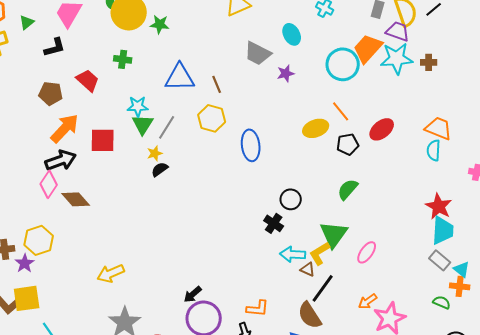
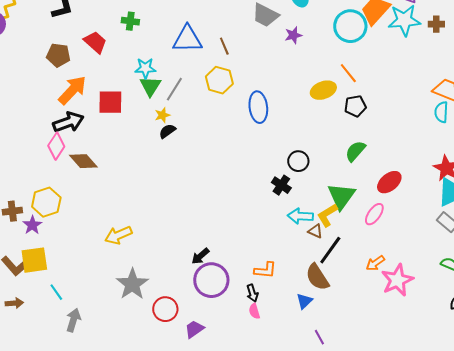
red ellipse: (382, 129) -> (389, 182), moved

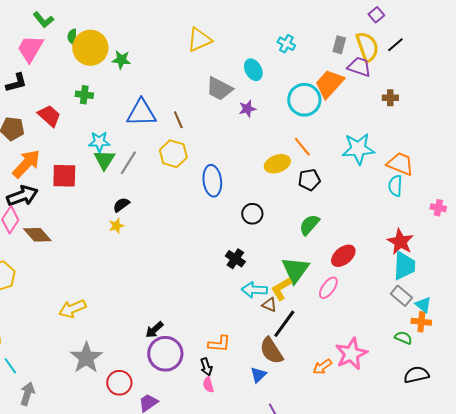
cyan star: (404, 20) -> (358, 149), moved
yellow star: (162, 115) -> (116, 226), moved
black circle: (298, 161) -> (252, 214), moved
orange arrow: (375, 263) -> (322, 367), moved

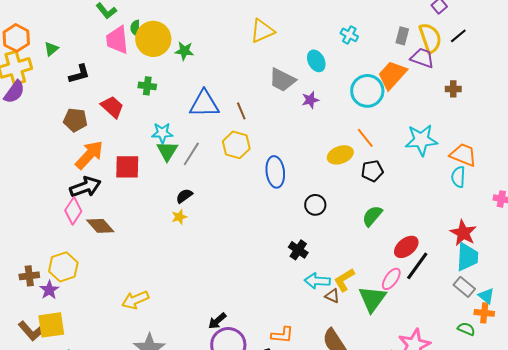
pink trapezoid: (30, 49) -> (117, 40), moved, turned -36
green triangle: (295, 270) -> (372, 299), moved
black line: (284, 324) -> (417, 266), moved

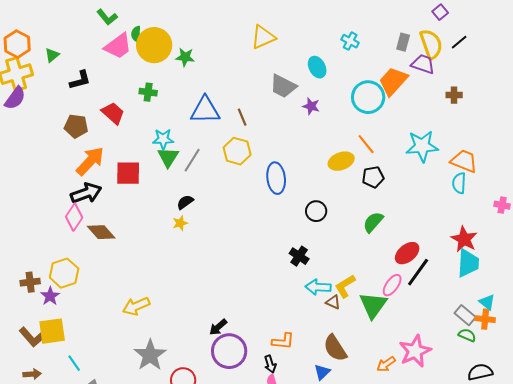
pink trapezoid: (117, 40) -> (118, 46), turned -120
purple star: (310, 100) -> (311, 106), turned 30
gray rectangle: (464, 287) -> (465, 315), moved

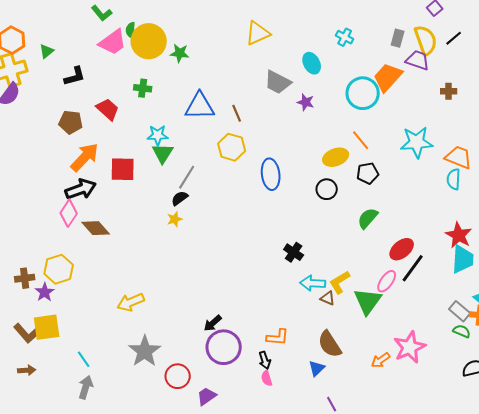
gray line: (192, 160) -> (187, 177), moved
black circle: (316, 211) -> (327, 189), moved
cyan line: (74, 363) -> (84, 359), moved

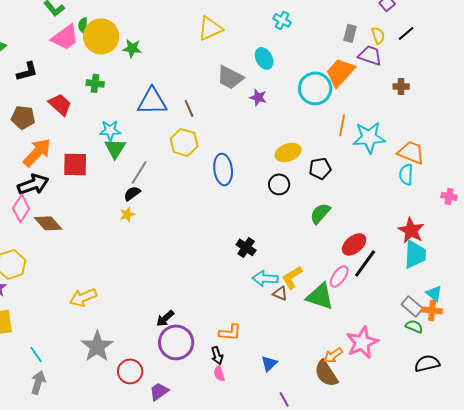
cyan cross: (345, 37) -> (282, 20), moved
yellow semicircle: (426, 40) -> (378, 35), size x0.6
orange line: (361, 140) -> (342, 125), moved, turned 50
green triangle: (368, 301) -> (320, 296), turned -48
brown semicircle: (330, 344) -> (326, 373), moved

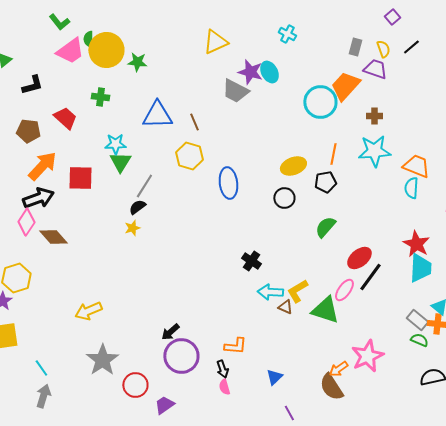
brown cross: (401, 86) -> (374, 116), moved
purple star: (258, 97) -> (250, 72), moved, size x1.4
orange line: (342, 125) -> (333, 154), moved

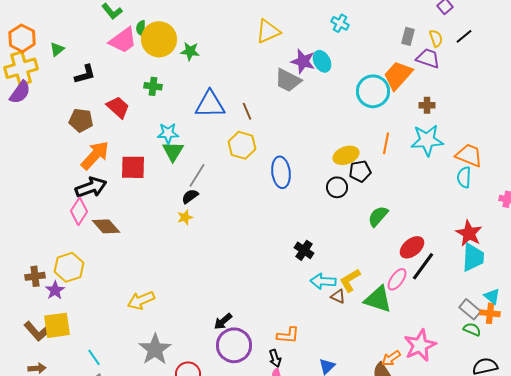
black pentagon: (325, 182) -> (360, 171), moved

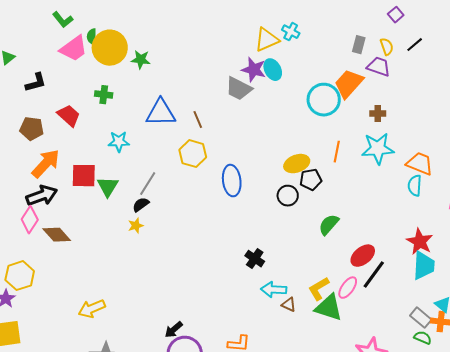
yellow triangle: (268, 31) -> (267, 40), moved
green triangle: (173, 151) -> (108, 187), moved
yellow L-shape: (350, 280) -> (319, 289), moved

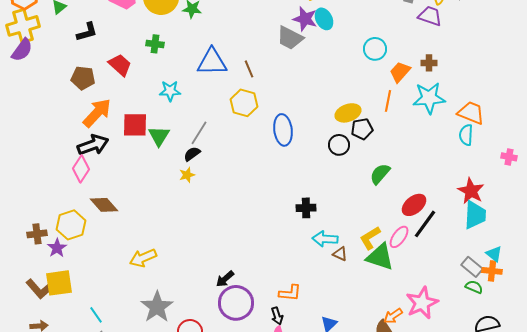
orange trapezoid: (349, 84) -> (400, 72), moved, size x0.7
cyan circle: (324, 100) -> (375, 49), size x0.7
brown diamond: (57, 235) -> (104, 205), moved
black cross: (255, 259) -> (306, 208), turned -36

